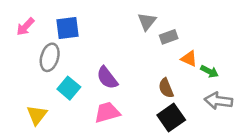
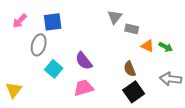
gray rectangle: (169, 37) -> (132, 29), turned 32
green arrow: (210, 71) -> (166, 47), moved
yellow triangle: (37, 115) -> (14, 90), moved

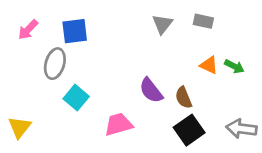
gray rectangle: (132, 29) -> (203, 21), moved
purple semicircle: (84, 61) -> (151, 90), moved
gray arrow: (171, 79) -> (241, 129), moved

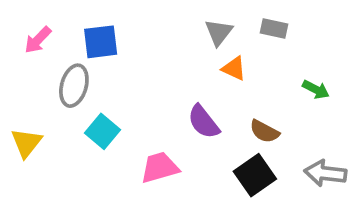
orange triangle: (209, 65) -> (234, 68), moved
brown semicircle: (184, 98) -> (264, 131), moved, turned -40
yellow triangle: (20, 127) -> (26, 143), moved

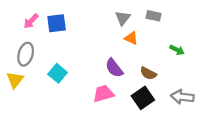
pink arrow: (38, 40) -> (31, 21), moved
gray ellipse: (74, 86) -> (26, 54), moved
pink trapezoid: (160, 168) -> (103, 94), moved

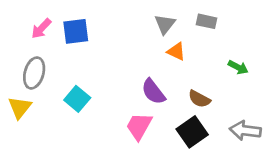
pink trapezoid: (103, 94) -> (139, 126), turned -45

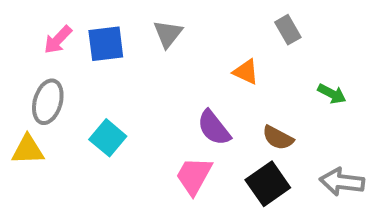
gray rectangle: (207, 21) -> (288, 30), turned 48
gray triangle: (165, 24) -> (168, 34), moved
yellow triangle: (20, 108) -> (28, 150), turned 50

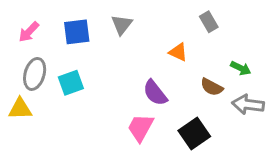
pink arrow: (58, 40) -> (29, 32), moved
cyan square: (108, 138) -> (71, 83), moved, turned 30
brown semicircle: (278, 138) -> (212, 87), moved
gray arrow: (342, 182) -> (248, 104), moved

